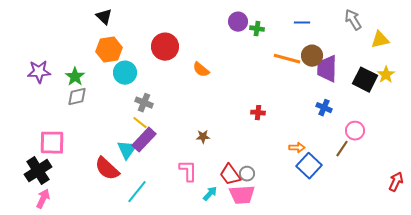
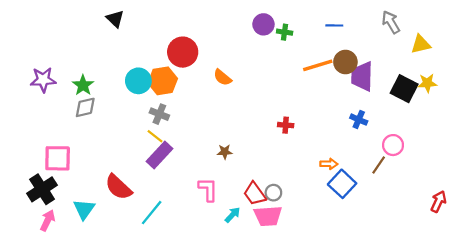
orange hexagon: (109, 50) -> (163, 81), moved
orange line: (287, 59) -> (318, 65), turned -32
yellow star: (386, 75) -> (427, 83), turned 30
cyan triangle: (127, 150) -> (84, 209), moved

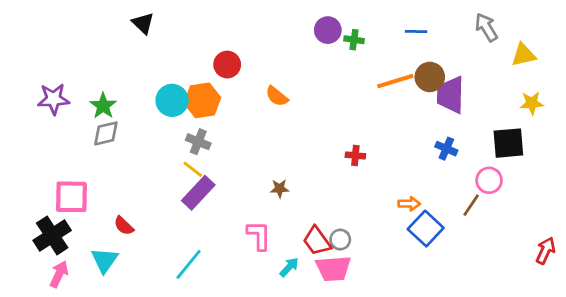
red circle: (183, 52) -> (227, 65), size x0.7
black square: (404, 89) -> (508, 143), moved, turned -32
red semicircle: (118, 187) -> (124, 226), moved, size x0.6

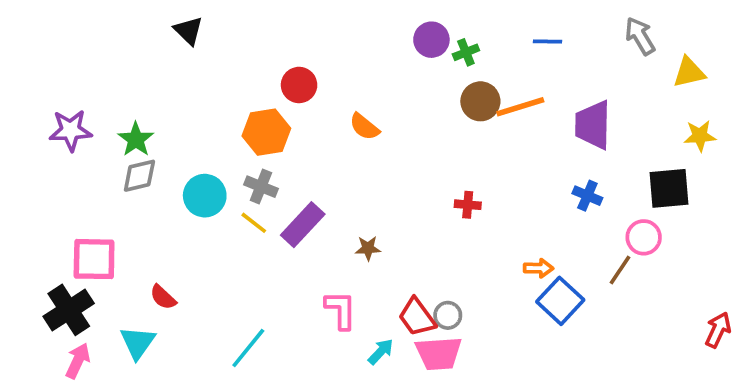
green cross: (354, 40) -> (466, 52), turned -30
brown circle: (430, 77) -> (480, 101), moved
cyan circle: (172, 100) -> (205, 196), moved
purple rectangle: (198, 193) -> (303, 225), moved

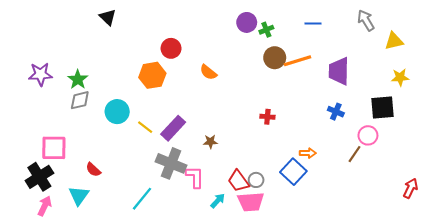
gray cross: (261, 187) -> (171, 163), moved, size x1.6
blue square: (560, 301) -> (293, 172), moved

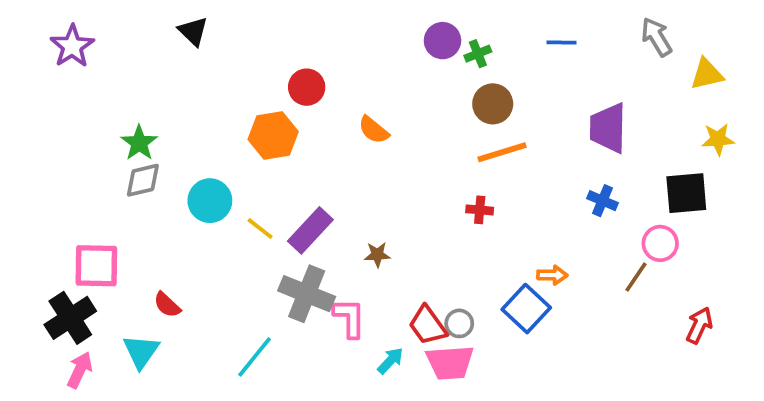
orange line: (297, 61) -> (502, 152), moved
purple star: (40, 74) -> (72, 46), moved, turned -30
red arrow: (410, 188) -> (699, 325), moved

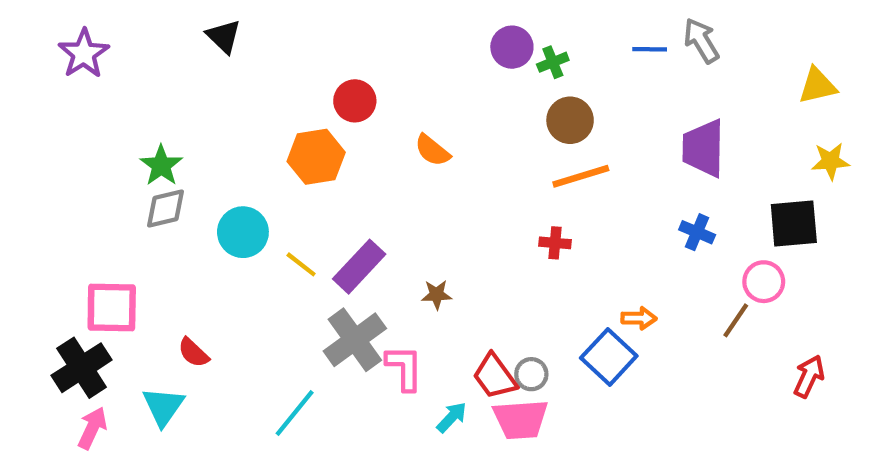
gray arrow: (656, 37) -> (701, 41), moved
gray cross: (307, 294) -> (355, 340), turned 32

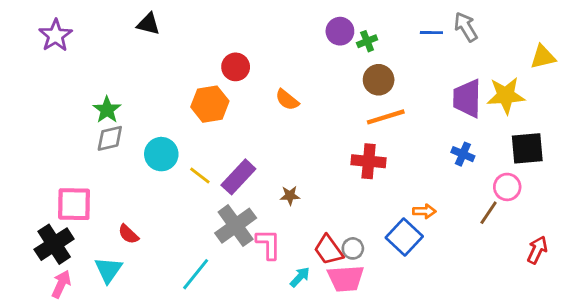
black triangle: (224, 36) -> (148, 24), turned -30
yellow star: (830, 161) -> (506, 95), moved, size x1.5
red cross: (555, 243) -> (369, 161), size x1.6

